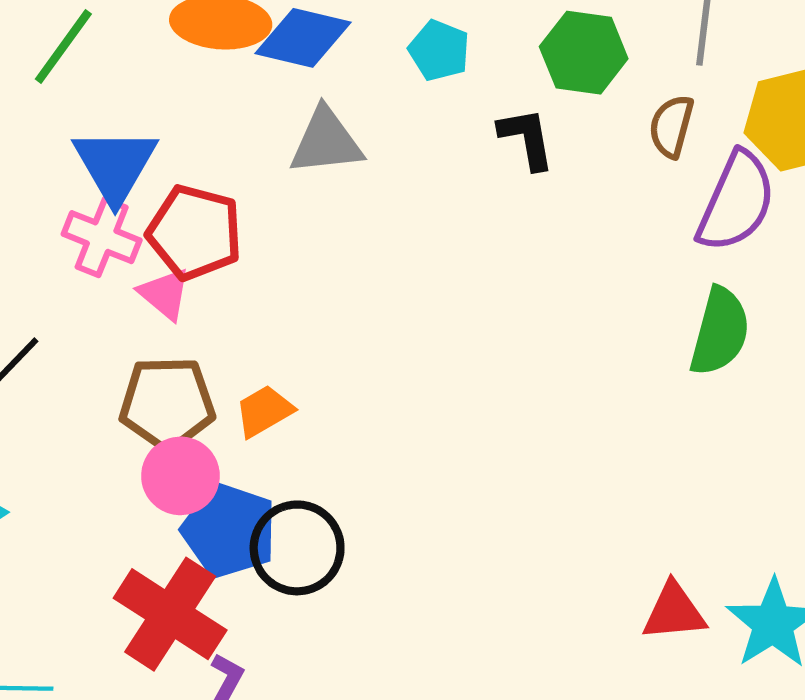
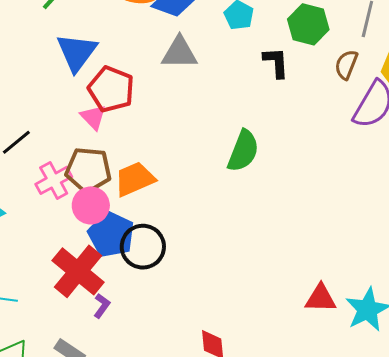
pink cross: (102, 237) -> (54, 180), moved, turned 33
green semicircle: (720, 332) -> (243, 151), moved
orange trapezoid: (264, 411) -> (135, 179), size x1.4

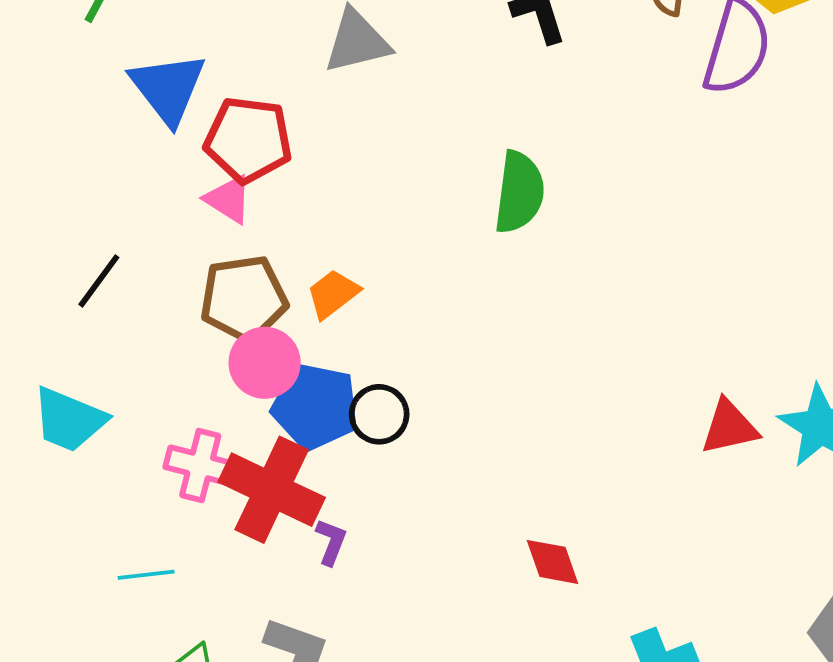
orange trapezoid: (135, 179) -> (333, 294), size x0.7
pink cross: (54, 180) -> (200, 466), moved, turned -33
black circle: (143, 247) -> (379, 414), size x0.7

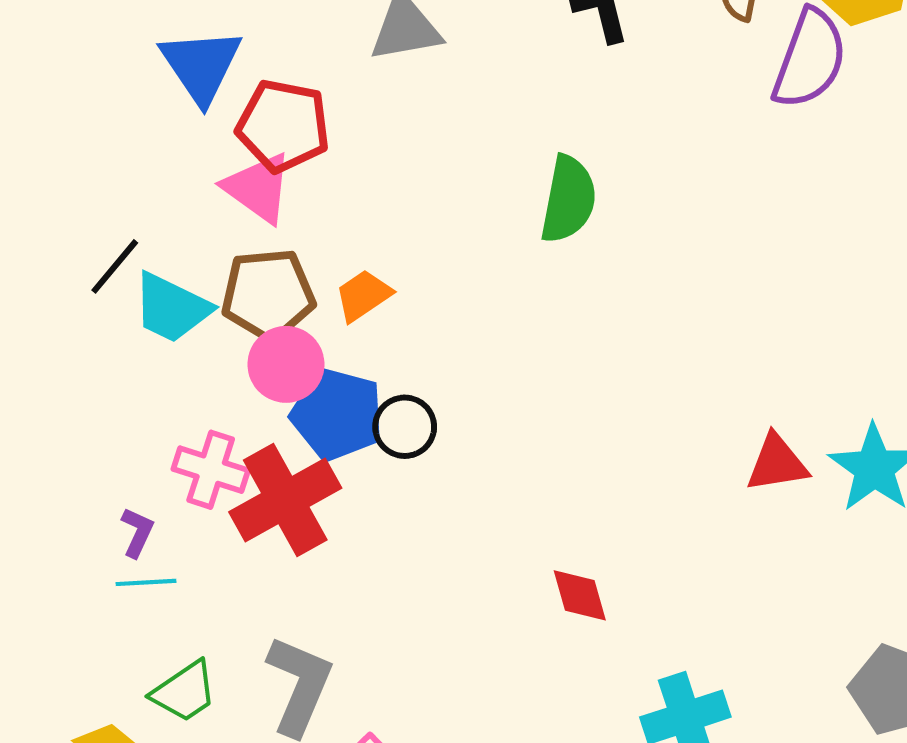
pink triangle: (228, 199) -> (258, 188), size x1.4
cyan trapezoid: (69, 420) -> (172, 308), moved
red cross: (272, 490) -> (285, 500), turned 32
purple L-shape: (331, 542) -> (137, 532), moved

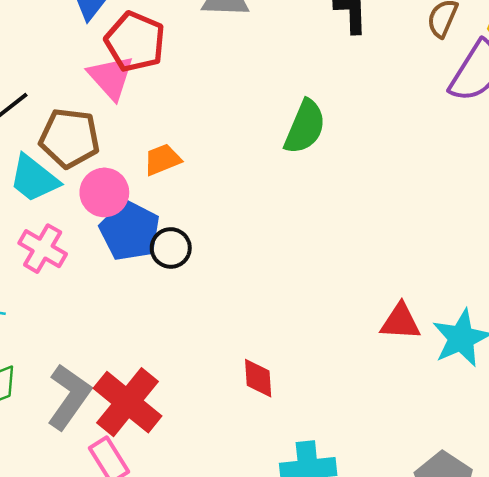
brown pentagon: (268, 295) -> (69, 138), moved
cyan trapezoid: (172, 308) -> (34, 179), moved
red cross: (285, 500) -> (128, 402), moved, turned -34

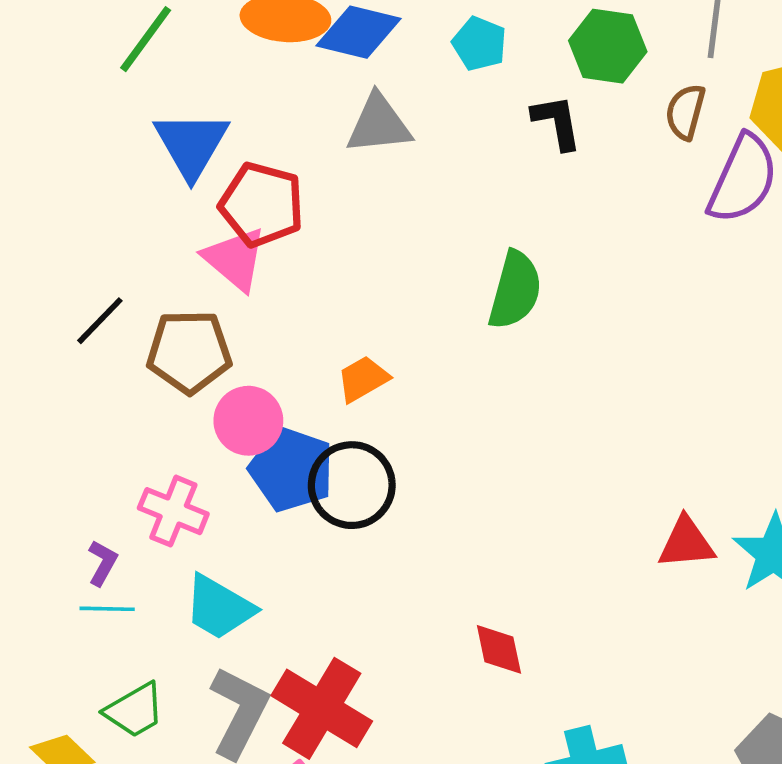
orange trapezoid: (162, 160) -> (363, 379), moved
cyan trapezoid: (34, 179) -> (219, 607), moved
black circle: (171, 248) -> (352, 485), size x1.5

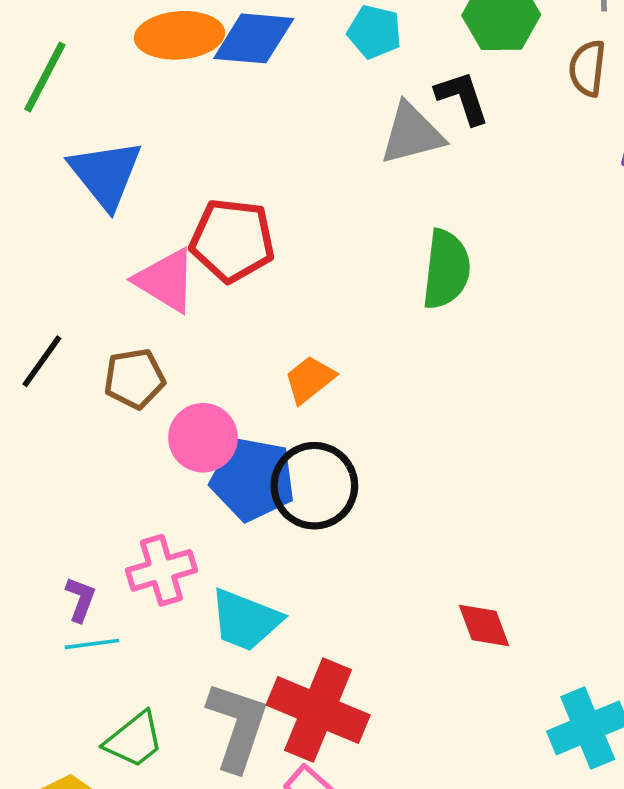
gray triangle: (379, 124) -> (412, 134), moved
red pentagon: (262, 205) -> (232, 240), moved
brown pentagon: (189, 352) -> (134, 379), size x0.7
pink cross: (173, 511) -> (161, 570), moved, turned -30
cyan trapezoid: (219, 607) -> (245, 620), moved

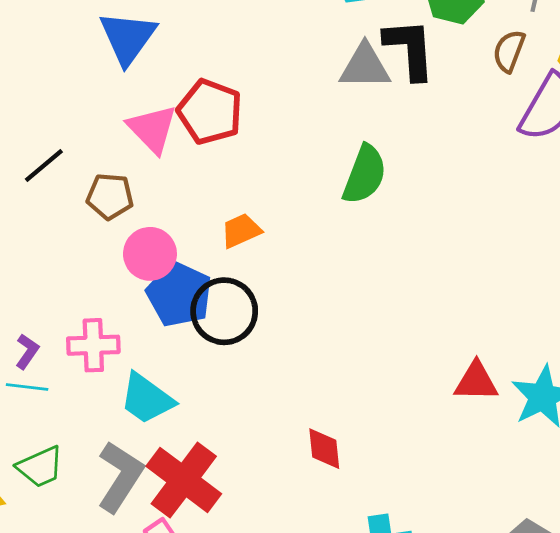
black L-shape: (462, 98) -> (410, 49), size x1.4

